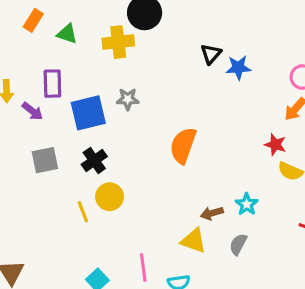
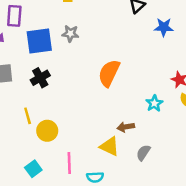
blue star: (238, 68) -> (164, 27), moved
yellow circle: (110, 197) -> (47, 131), moved
cyan star: (247, 204) -> (154, 103), moved

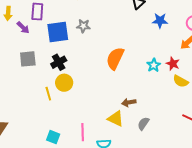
cyan star: (154, 103) -> (154, 65), moved
yellow circle: (47, 131) -> (64, 83), moved
cyan square: (33, 169) -> (53, 137), turned -32

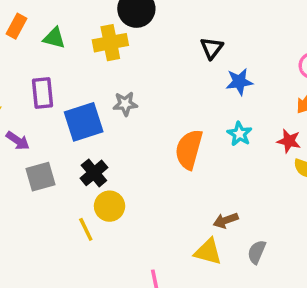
blue star: (160, 21) -> (239, 82), moved
purple arrow: (23, 28) -> (18, 141), moved
cyan star: (154, 65) -> (239, 134), moved

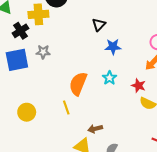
black cross: (94, 173) -> (21, 31), moved
yellow line: (86, 229) -> (66, 108), moved

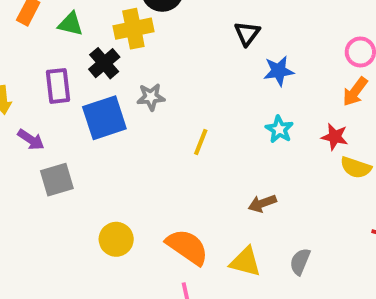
orange semicircle: (78, 84) -> (187, 247), moved, turned 110
yellow line: (66, 108) -> (201, 142), moved, turned 48
yellow circle: (27, 112) -> (116, 239), moved
brown arrow: (95, 129) -> (262, 203), moved

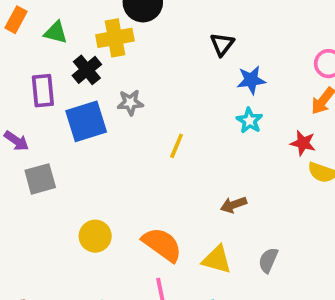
cyan star: (279, 129) -> (249, 121), moved

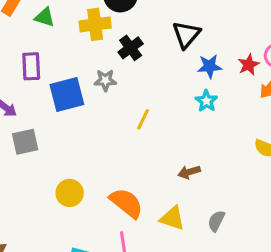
black triangle: (222, 44) -> (186, 35), size x1.4
black cross: (87, 70) -> (131, 48), moved
red star: (303, 143) -> (249, 65), moved, turned 30

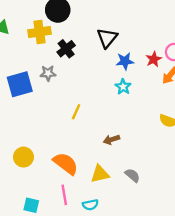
yellow line: (143, 119) -> (76, 112), moved
yellow triangle: (172, 218) -> (100, 174), turned -30
gray semicircle: (216, 221) -> (132, 175), turned 105

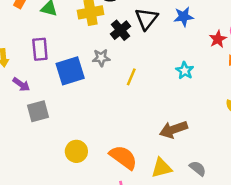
black triangle: (107, 38) -> (146, 19), moved
blue star: (125, 61) -> (184, 17), moved
yellow line: (76, 112) -> (131, 77), moved
brown arrow: (112, 140) -> (173, 129), size x1.5

